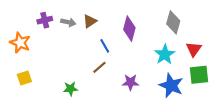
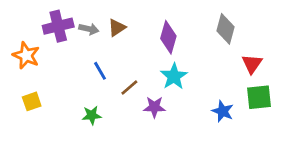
purple cross: (45, 20) -> (58, 26), size x1.5
blue line: (105, 46) -> (100, 71), moved
cyan star: (165, 54) -> (174, 76), moved
purple star: (130, 82) -> (154, 107), moved
blue star: (171, 85) -> (223, 111), size x0.7

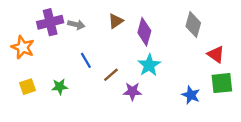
brown triangle: (117, 28) -> (116, 21), moved
red triangle: (252, 64) -> (216, 54), turned -30
green star: (92, 115) -> (60, 87), moved

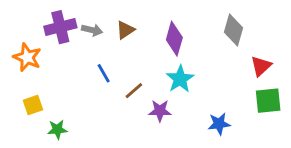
brown triangle: (116, 21) -> (125, 30), moved
red triangle: (216, 54) -> (261, 66), turned 42
green star: (60, 87) -> (57, 130), moved
blue star: (191, 95) -> (219, 124), moved, turned -30

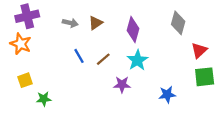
purple cross: (60, 27) -> (27, 16), moved
brown line: (134, 91) -> (103, 59), moved

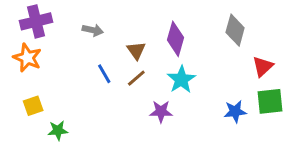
brown triangle: (96, 23) -> (136, 50), moved, turned -32
blue star: (167, 94) -> (235, 112), moved

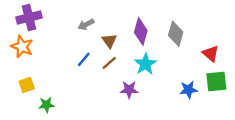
gray arrow: (93, 30) -> (86, 24), moved, turned 140
gray diamond: (235, 30) -> (176, 34), moved
red triangle: (263, 66) -> (211, 54), turned -36
blue line: (104, 74) -> (84, 59), turned 70

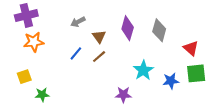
orange star: (22, 47) -> (34, 42), moved, turned -30
cyan star: (145, 64) -> (143, 70), moved
purple star: (129, 90) -> (123, 95), moved

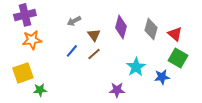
red triangle: (191, 48) -> (175, 34), moved
green square: (196, 73) -> (178, 58), moved, turned 36
yellow square: (24, 77) -> (23, 73), size x1.5

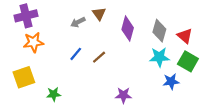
brown triangle: (94, 35) -> (99, 14), moved
cyan star: (136, 67) -> (159, 57), moved, turned 30
green star: (40, 90) -> (54, 94), moved

